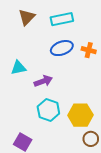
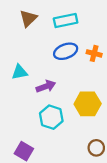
yellow hexagon: (80, 115) -> (88, 104), moved

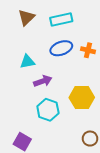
cyan triangle: (19, 72) -> (27, 62), moved

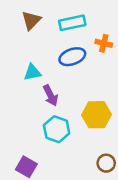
orange cross: (88, 50) -> (104, 43), moved
purple arrow: (43, 81) -> (51, 95), turned 84

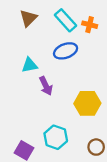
cyan rectangle: (72, 23) -> (66, 20), turned 60
orange cross: (104, 43) -> (90, 25), moved
cyan hexagon: (57, 129) -> (56, 137), moved

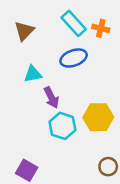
brown triangle: (28, 18) -> (24, 31), moved
cyan hexagon: (56, 137) -> (62, 126), moved

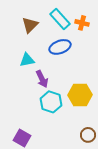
brown triangle: (24, 31) -> (30, 25), moved

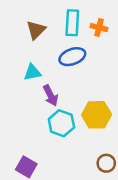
cyan rectangle: (60, 19) -> (72, 23), turned 45

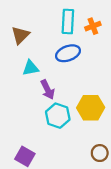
orange cross: (99, 28) -> (93, 26), turned -35
brown triangle: (36, 30) -> (20, 35), moved

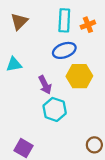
brown triangle: (20, 35) -> (19, 21), moved
cyan triangle: (31, 68) -> (14, 64), moved
yellow hexagon: (91, 108) -> (79, 76), moved

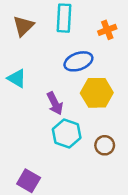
cyan rectangle: (64, 20) -> (64, 18), moved
cyan triangle: (14, 64) -> (17, 78), turned 42
brown circle: (94, 145) -> (105, 145), moved

